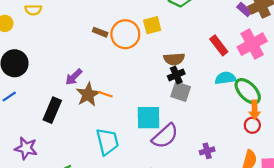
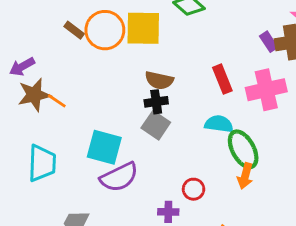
yellow square: (152, 25) -> (143, 28), size x1.5
brown rectangle: (100, 32) -> (74, 30), moved
red circle: (252, 125) -> (194, 189), moved

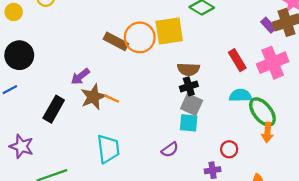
brown rectangle: (74, 30) -> (116, 41), size x1.5
cyan square: (104, 147) -> (189, 123), moved, size x0.7
purple semicircle: (119, 177) -> (170, 150), size x0.6

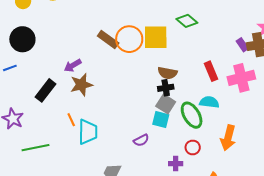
orange line: (112, 99) -> (71, 120), moved, turned 32
green ellipse: (262, 112) -> (192, 115), moved
orange arrow: (268, 132) -> (228, 138), size x1.4

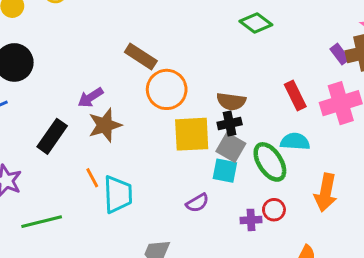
yellow square: (156, 37) -> (192, 134), moved
orange circle: (129, 39) -> (167, 89), moved
purple cross: (176, 164) -> (251, 220), moved

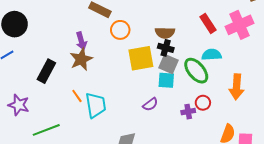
orange circle: (167, 89) -> (120, 30), size x0.7
purple arrow: (90, 97) -> (81, 41), moved, turned -66
black cross: (230, 124) -> (166, 48), turned 35

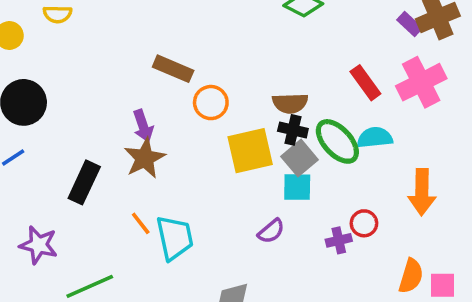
gray square: (169, 64) -> (299, 158), turned 30
green ellipse: (196, 71) -> (337, 141), moved

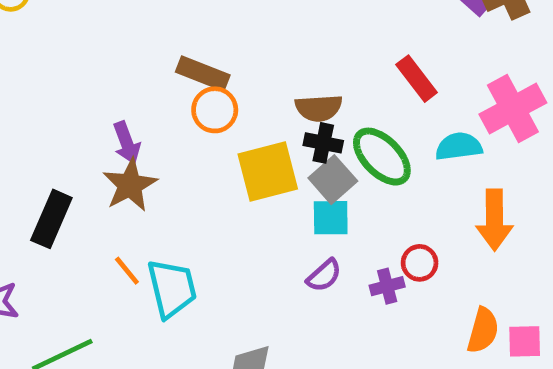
brown rectangle: (173, 69) -> (203, 74), moved
pink cross: (421, 82) -> (513, 108), moved
cyan semicircle: (375, 138) -> (459, 146), moved
purple semicircle: (271, 231) -> (324, 275), moved

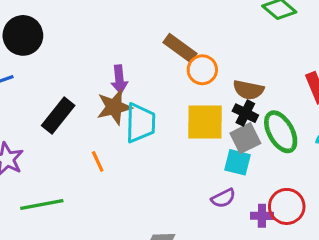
orange circle: (215, 110) -> (202, 70), moved
red circle: (420, 263) -> (287, 206), size x1.5
cyan trapezoid: (172, 288) -> (140, 123), moved

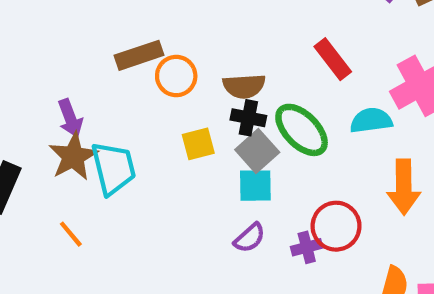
brown rectangle: (180, 48) -> (139, 55), turned -40
yellow square: (205, 122) -> (198, 144), size x0.6

